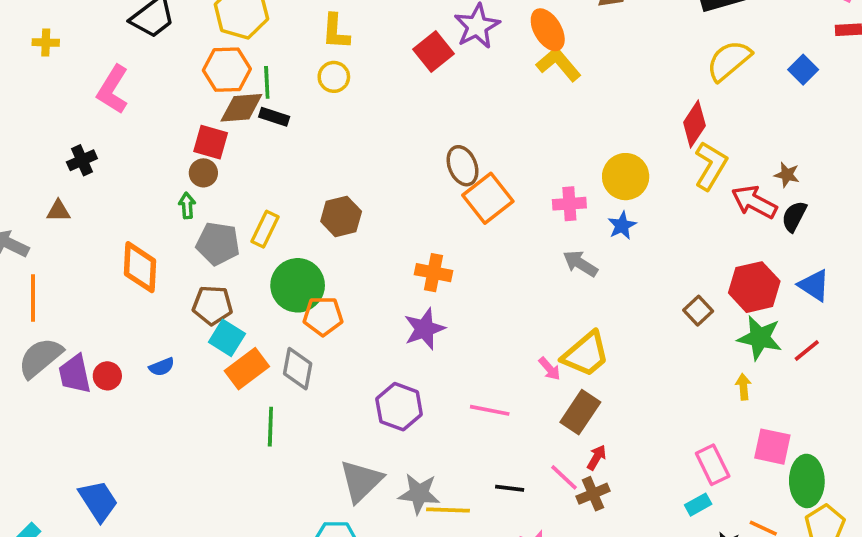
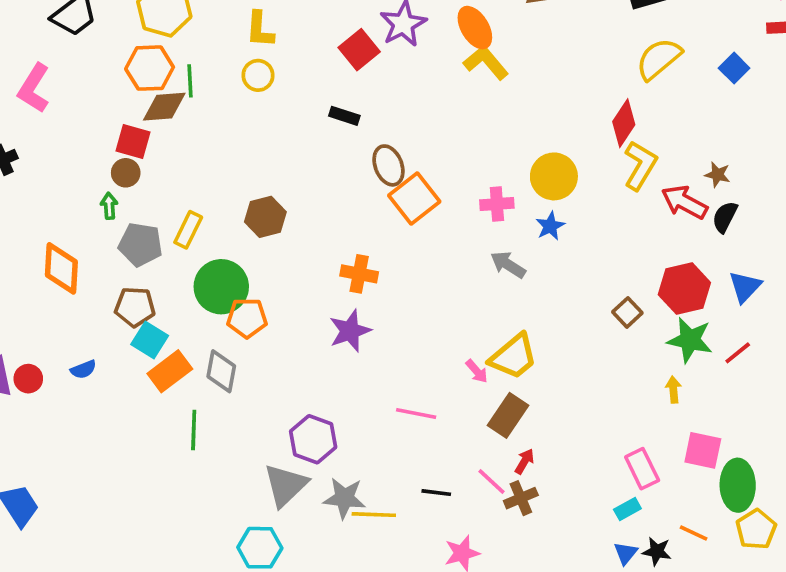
black rectangle: (274, 117) -> (344, 116), moved
blue triangle: (814, 285) -> (745, 287), turned 40
purple hexagon: (399, 407) -> (313, 439), moved

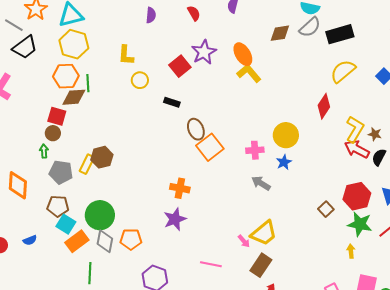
yellow circle: (258, 75) -> (140, 80), moved
yellow L-shape: (640, 165) -> (355, 129), moved
brown hexagon: (265, 217) -> (102, 157), moved
green circle: (221, 287) -> (100, 215), moved
orange pentagon: (247, 318) -> (131, 239), moved

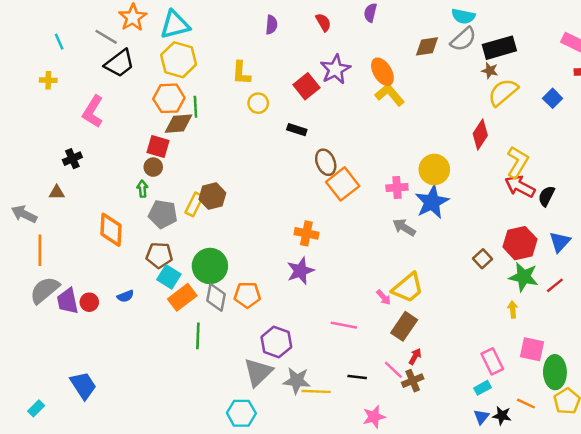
brown star: (375, 134) -> (490, 71), moved
blue star: (284, 162) -> (432, 202), size x1.8

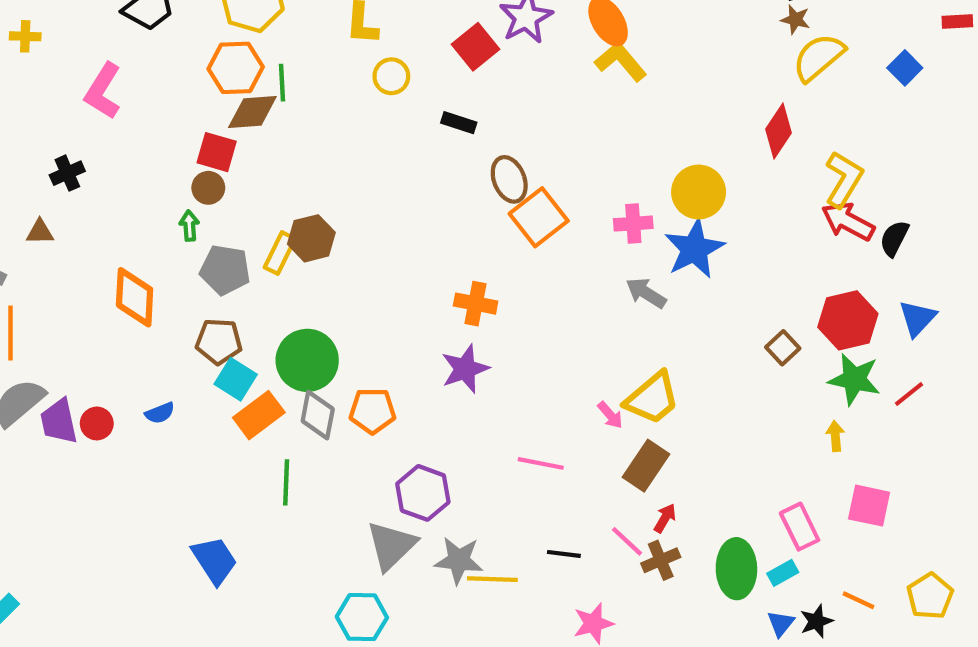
green ellipse: (555, 372) -> (736, 569), moved
blue trapezoid: (83, 385) -> (215, 560), moved
black star: (502, 416) -> (816, 621), turned -30

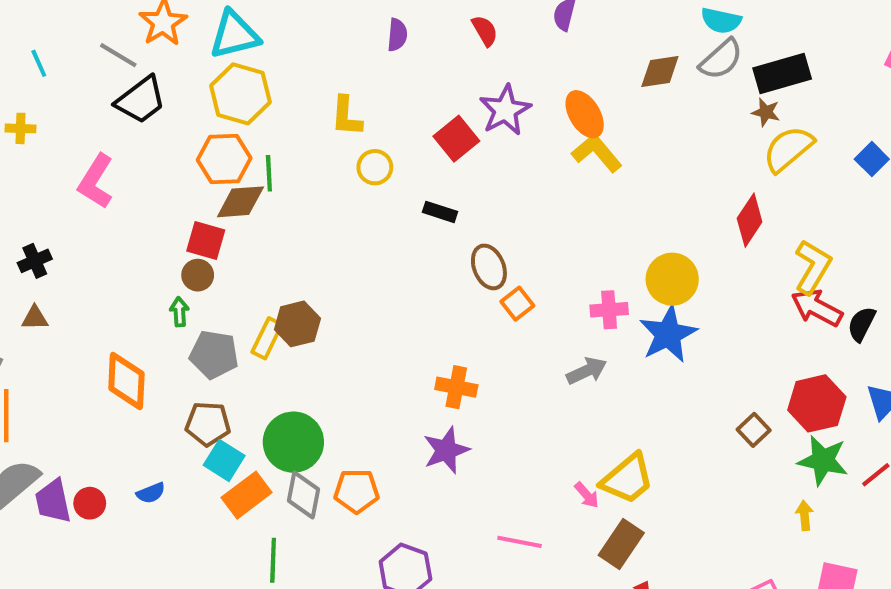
black cross: (67, 173) -> (35, 261), moved
orange square: (539, 217) -> (517, 304), size x0.6
gray arrow: (646, 293) -> (587, 371), moved, turned 123

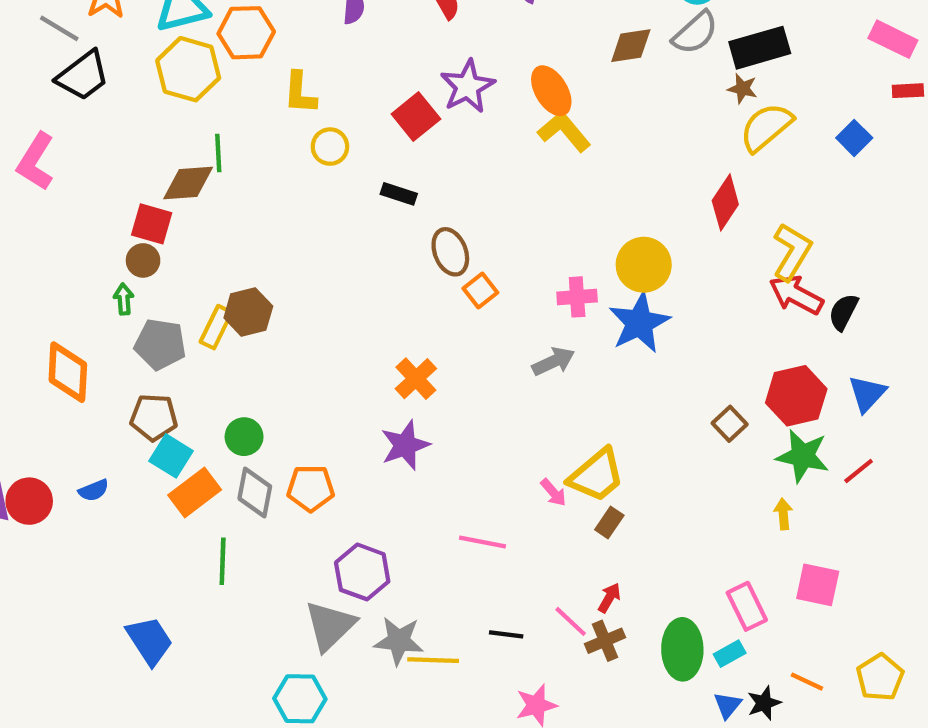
orange hexagon: (224, 159) -> (246, 33), moved
orange cross: (456, 387) -> (416, 379), turned 36
green circle: (293, 442) -> (244, 437), size x0.6
red circle: (90, 503) -> (29, 501), size x1.4
brown rectangle: (621, 544) -> (609, 523), moved, size x0.6

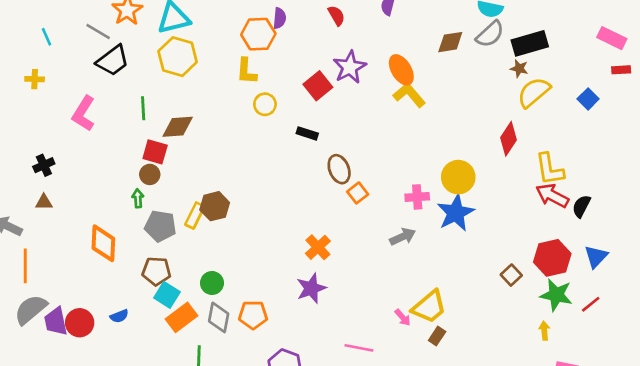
orange hexagon: (246, 33) -> (258, 34), moved
green line: (218, 153) -> (143, 108), moved
yellow L-shape: (792, 252) -> (550, 169), turned 140

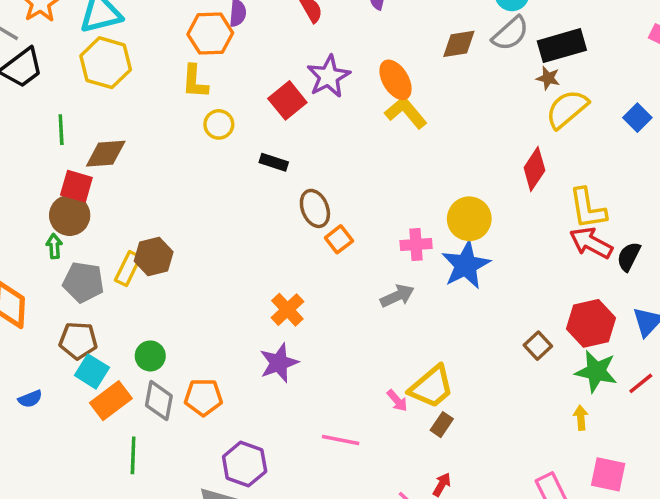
brown circle: (150, 174) -> (70, 215), size x1.5

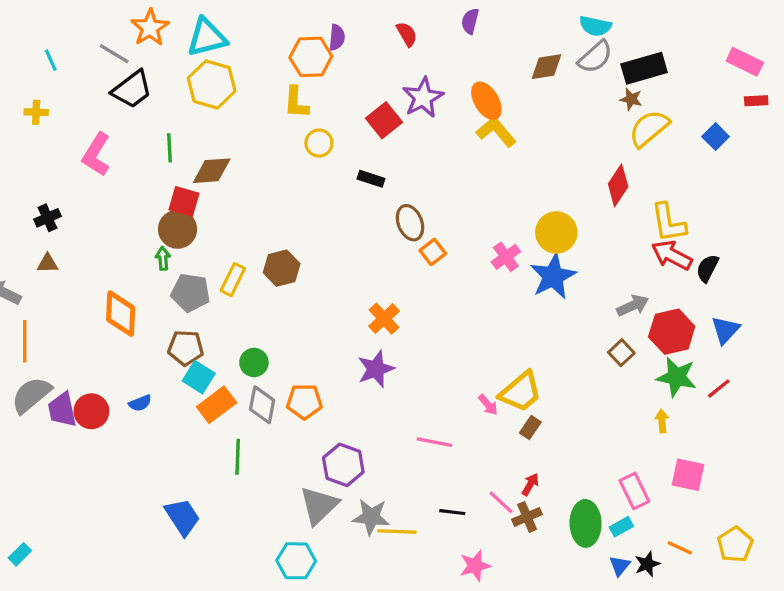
pink cross: (416, 244) -> (506, 257), turned -32
brown hexagon: (154, 256) -> (282, 268), moved
gray arrow: (397, 296) -> (633, 306), moved

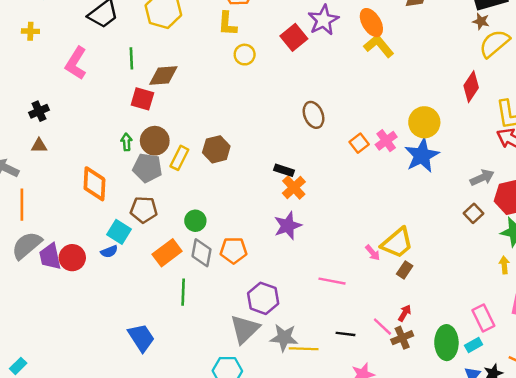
black rectangle: (371, 179) -> (284, 170), moved
brown circle: (178, 229) -> (155, 141), moved
orange square: (433, 252) -> (359, 143), moved
cyan square: (199, 377) -> (119, 232), moved

